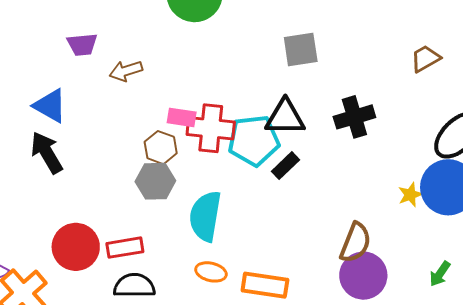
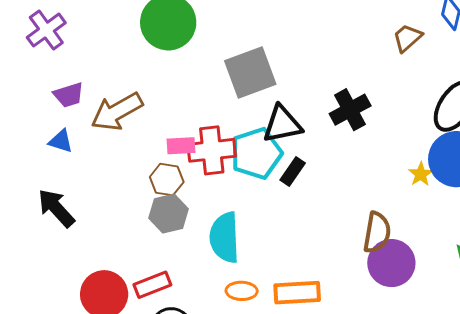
gray square: (301, 50) -> (250, 73), moved, size x1.4
brown arrow: (126, 71) -> (117, 112), size x1.6
blue triangle: (50, 106) -> (61, 141), moved, size x0.7

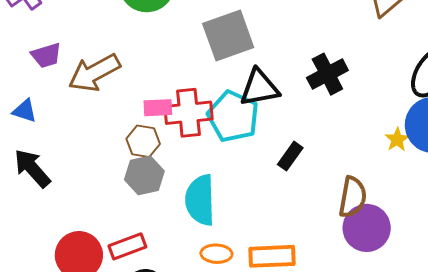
blue triangle: (61, 141) -> (25, 111), moved
cyan pentagon: (256, 153) -> (233, 116), turned -30
black rectangle: (293, 171) -> (290, 156), moved

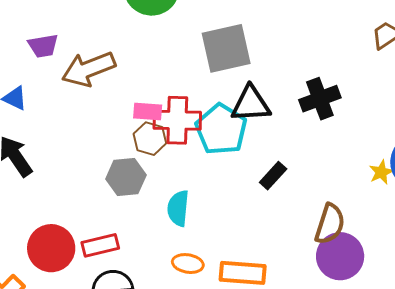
brown hexagon: (143, 141) -> (150, 139), moved
cyan semicircle: (200, 200) -> (178, 208), size x0.7

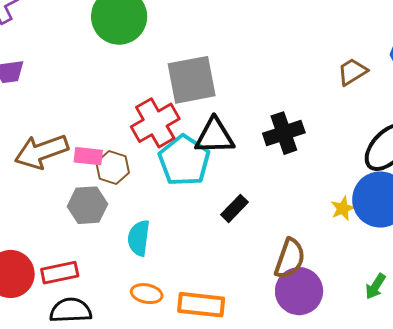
brown arrow: (89, 69) -> (41, 152), moved
pink rectangle: (148, 111) -> (88, 156), moved
red cross: (177, 120) -> (155, 123), moved, turned -33

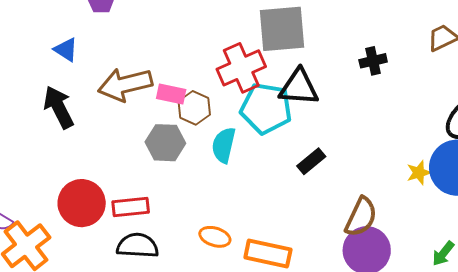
black cross: (284, 133) -> (373, 61), moved, size x0.7
cyan pentagon: (184, 160) -> (266, 108), turned -30
cyan semicircle: (139, 238) -> (224, 145), moved

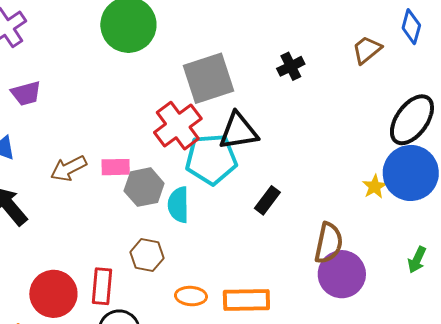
black cross: (373, 61) -> (291, 66), moved
brown arrow: (125, 85) -> (69, 168), size x0.7
brown hexagon: (194, 108) -> (147, 255), moved
gray hexagon: (165, 143) -> (144, 187), moved
red rectangle: (131, 207) -> (102, 286), turned -66

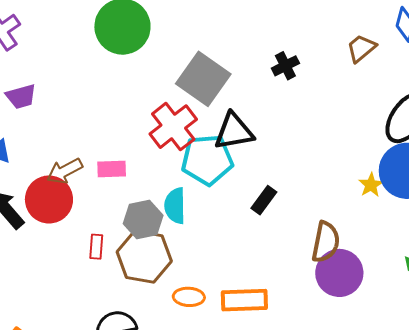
gray square: (208, 78) -> (203, 79), turned -36
gray hexagon: (144, 187) -> (143, 220), moved
brown hexagon: (147, 255) -> (144, 257), size x1.6
red rectangle: (102, 286) -> (96, 247), moved, size x0.7
red circle: (53, 294) -> (49, 199), moved

